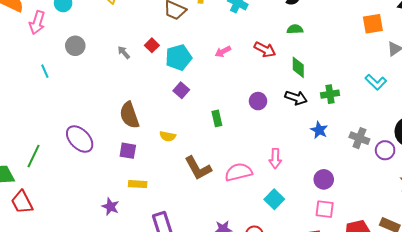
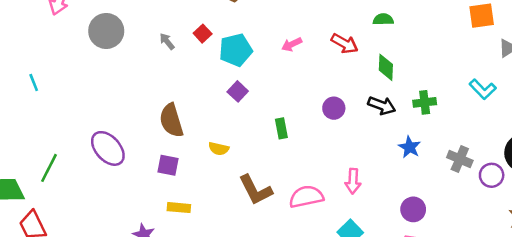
gray circle: (75, 46) -> (106, 31), size x1.4
cyan line: (45, 71) -> (34, 83), moved

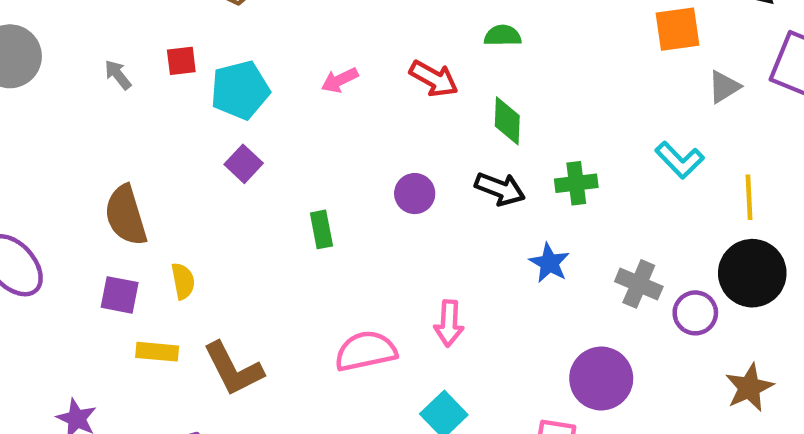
red square: (203, 34) -> (181, 61), turned 36
yellow semicircle: (219, 149) -> (183, 281), moved, turned -114
brown L-shape: (255, 190) -> (233, 369), moved
yellow rectangle: (179, 208) -> (157, 352), moved
purple circle: (413, 209) -> (601, 378), moved, size x1.4

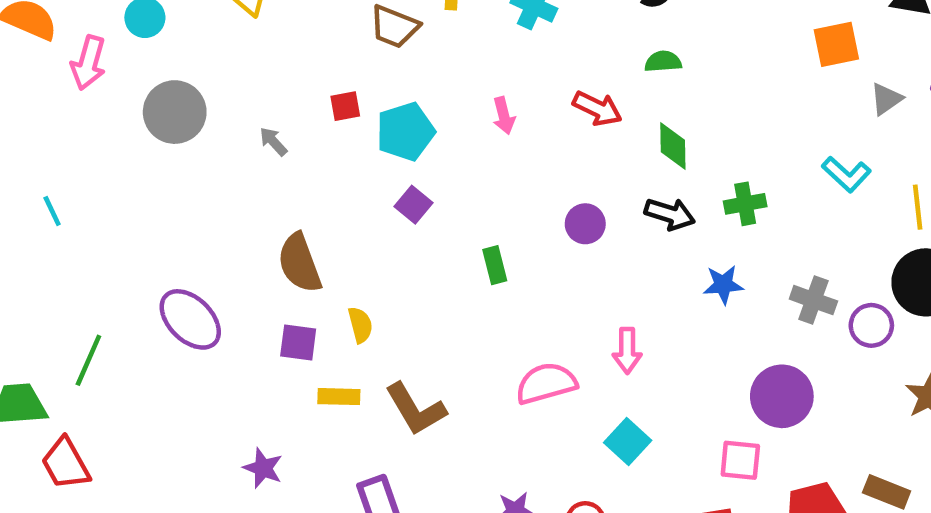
gray arrow: (118, 75) -> (273, 142), moved
pink arrow: (340, 80) -> (504, 116), turned -75
blue star: (549, 263) -> (723, 285), turned -30

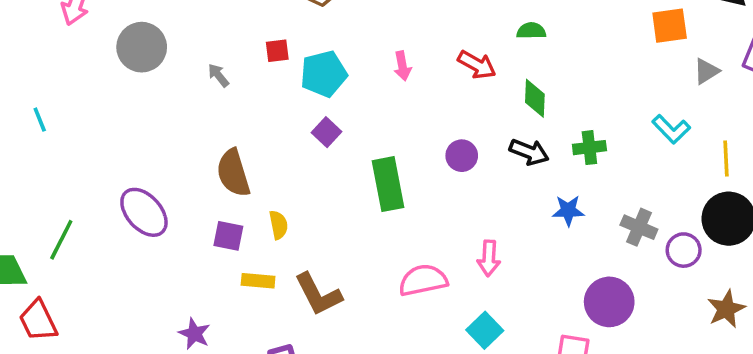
green rectangle: (495, 265) -> (388, 184), size x1.8

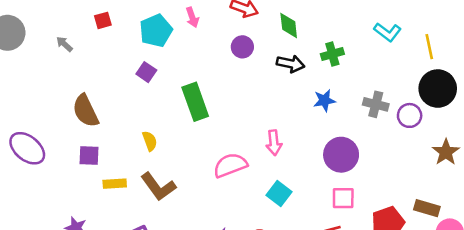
cyan pentagon: (324, 74) -> (156, 31), moved
purple circle: (462, 156) -> (242, 47), moved
yellow semicircle: (279, 225) -> (150, 141), moved
purple circle: (609, 302) -> (341, 155), moved

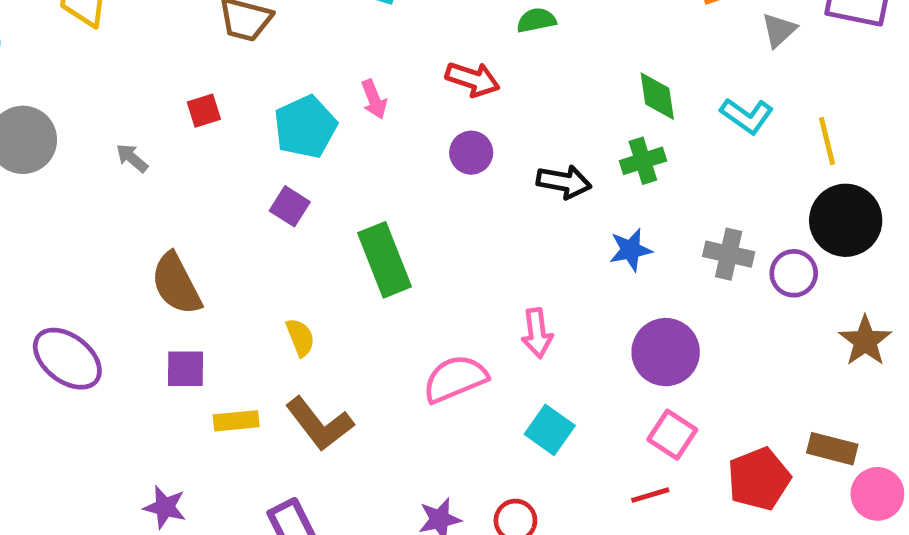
green diamond: (289, 25) -> (657, 96), moved
pink square: (343, 198) -> (672, 435), turned 35

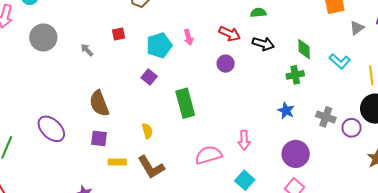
black arrow: (564, 182) -> (263, 44), moved
blue star: (631, 250) -> (286, 111), turned 30

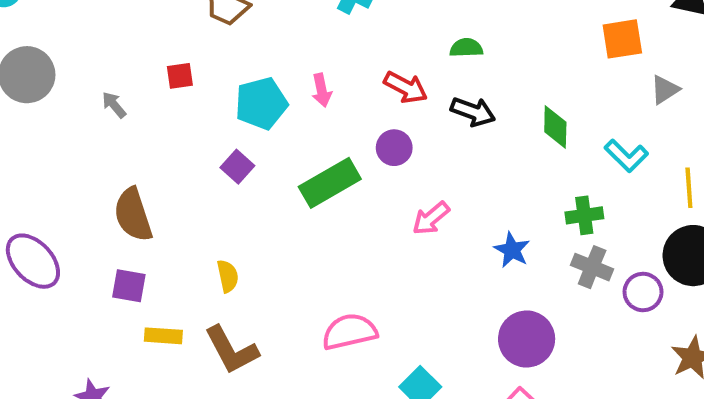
green cross: (295, 75) -> (584, 215), moved
green rectangle: (185, 103) -> (330, 183), moved, turned 72
pink arrow: (244, 140) -> (431, 218), moved, turned 48

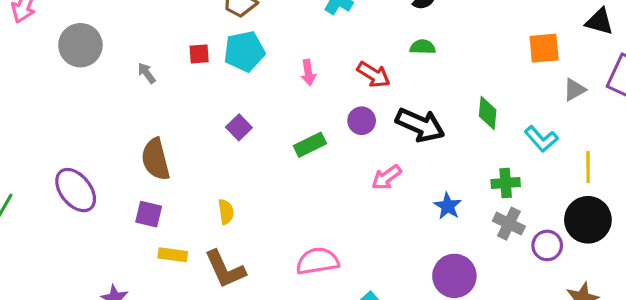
cyan pentagon: (261, 103) -> (244, 51), moved
black arrow: (473, 112) -> (420, 125), moved, size x1.4
green rectangle: (330, 183) -> (310, 145), size x0.7

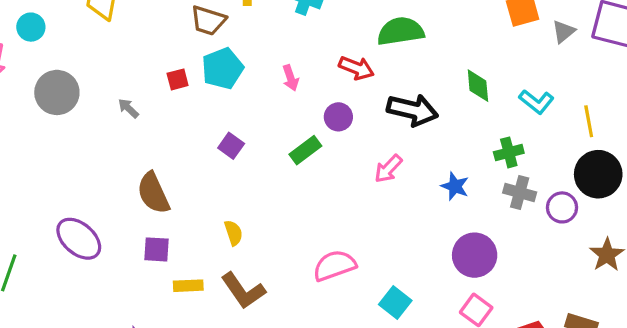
green semicircle: (423, 47) -> (401, 31), size x1.8
gray triangle: (574, 90) -> (564, 32), moved
purple circle: (362, 121) -> (338, 117), moved

